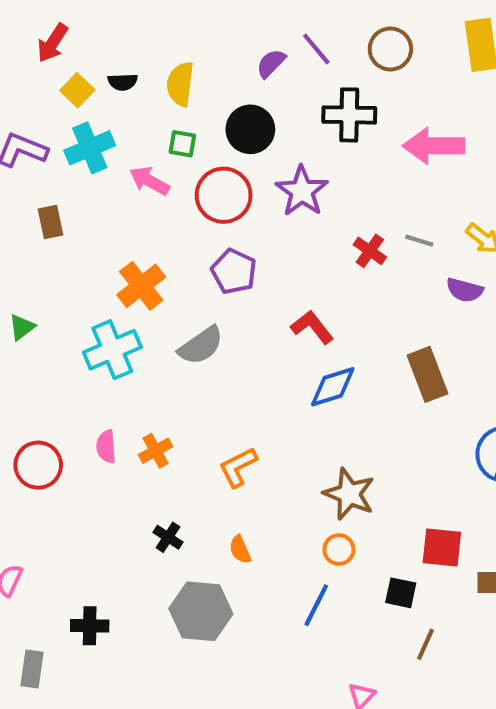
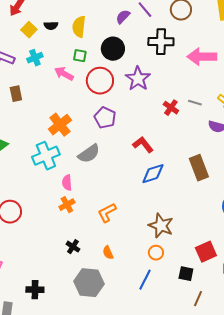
cyan cross: (90, 148) -> (35, 58), size x0.7
pink semicircle: (106, 447) -> (67, 183), moved
red square: (442, 547) -> (206, 252), turned -30

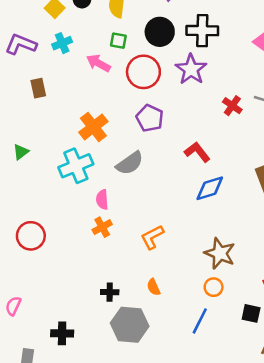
black cross: (161, 42) -> (202, 31), moved
black cross: (73, 247) -> (110, 292), moved, turned -32

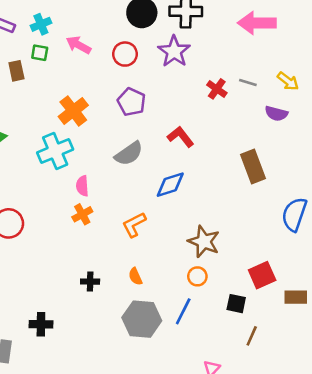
green square: (118, 41) -> (40, 53), moved
red circle: (143, 72) -> (125, 54), size x0.7
gray semicircle: (130, 163) -> (129, 154), moved
blue diamond: (210, 188) -> (170, 185), moved
gray hexagon: (130, 325) -> (142, 319), moved

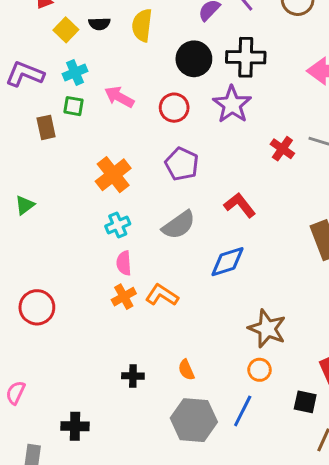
cyan cross: (55, 151) -> (118, 225), moved, size x0.6
orange L-shape: (134, 225) -> (162, 295), moved, turned 60

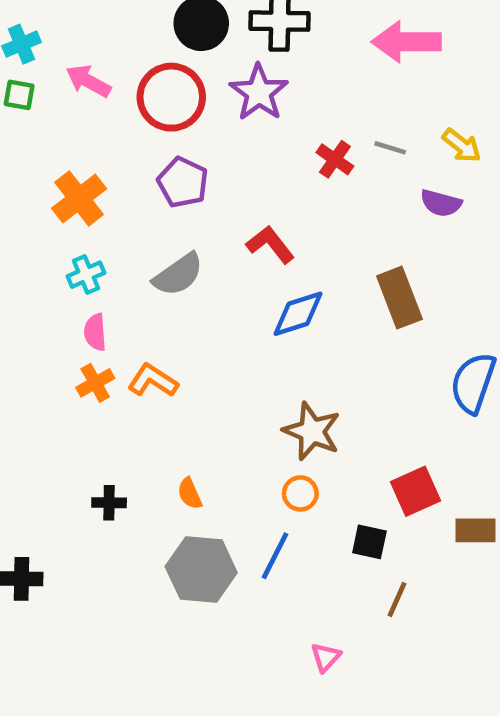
red circle: (174, 108) -> (171, 97), size x1.5
blue diamond: (227, 262) -> (298, 314), moved

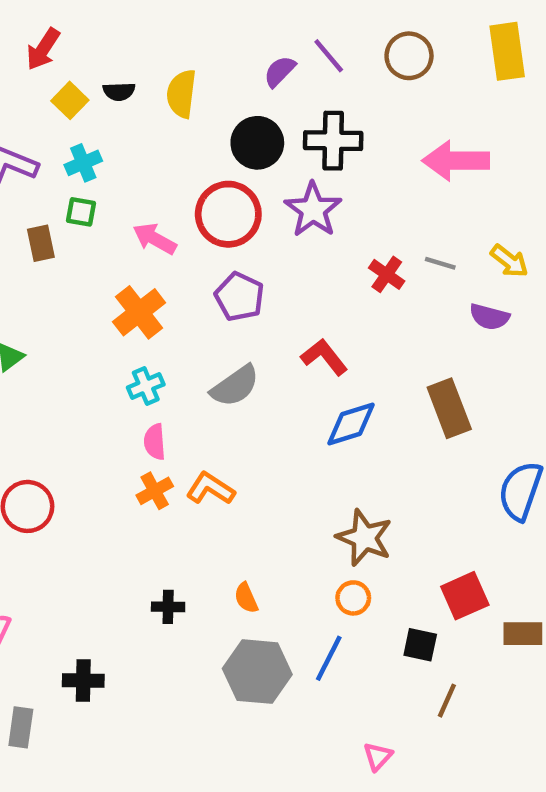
pink arrow: (88, 81) -> (155, 239), moved

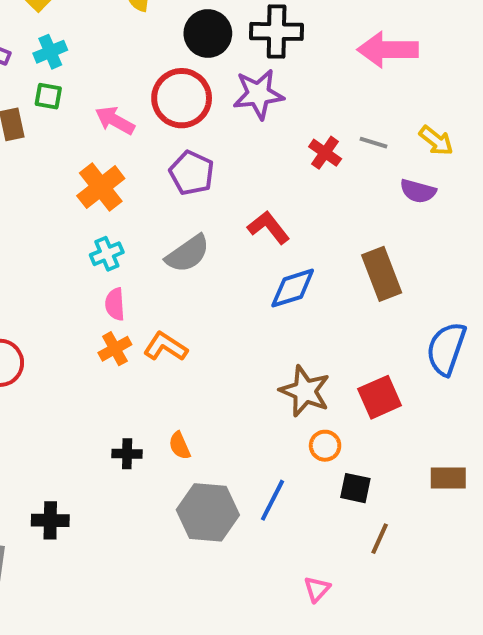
purple star: (313, 210) -> (258, 94), turned 30
red square: (465, 596) -> (380, 397), moved
orange semicircle: (246, 598) -> (180, 446), moved
orange circle: (353, 598) -> (325, 446), moved

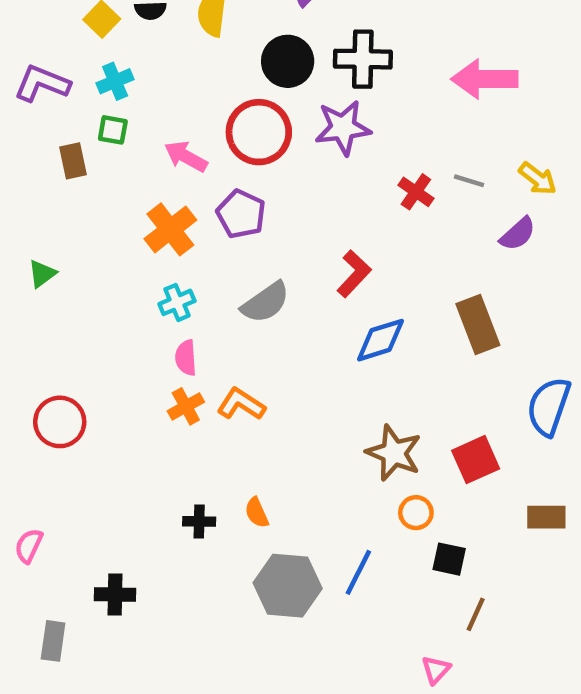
purple pentagon: (192, 173) -> (241, 214), moved
purple semicircle: (418, 191) -> (518, 234), turned -57
red L-shape: (268, 227) -> (354, 274), turned 81
brown rectangle: (448, 478) -> (546, 517), moved
pink triangle: (317, 589) -> (436, 670), moved

